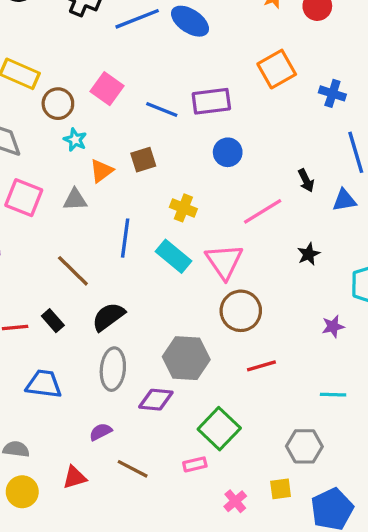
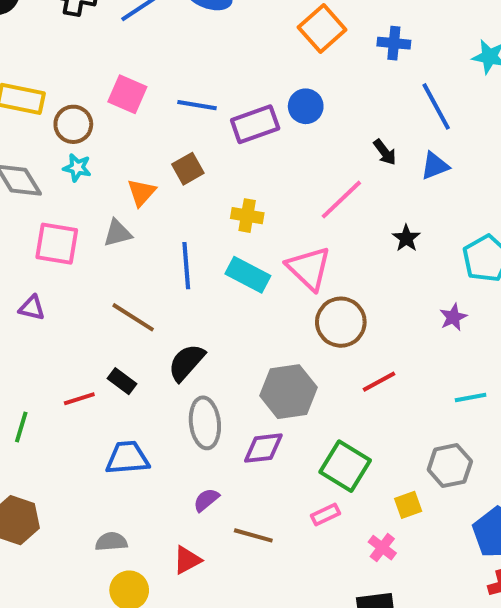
purple rectangle: (211, 101) -> (255, 124), moved
cyan star: (75, 140) -> (77, 168), moved
blue circle: (228, 152) -> (306, 106), moved
yellow square: (281, 489) -> (408, 505), moved

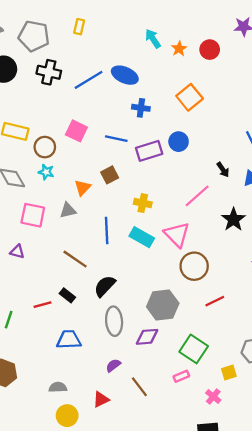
blue cross: (394, 43) -> (141, 108), moved
black star: (406, 238) -> (234, 219), size x1.5
brown line: (253, 535) -> (139, 387), turned 35

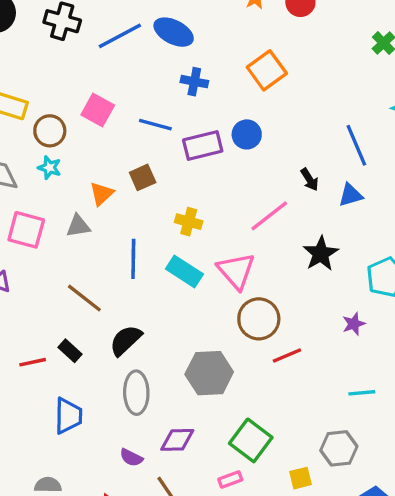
red line: (215, 301) -> (287, 355), moved
purple diamond: (147, 337) -> (177, 440), moved
blue trapezoid: (69, 340) -> (68, 416), turned 90
purple semicircle: (113, 365) -> (131, 458), turned -119

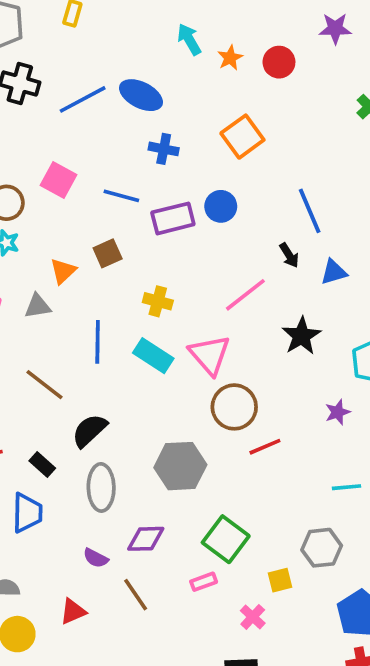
blue line: (356, 145) -> (310, 211), moved
black rectangle: (70, 351) -> (42, 465), moved

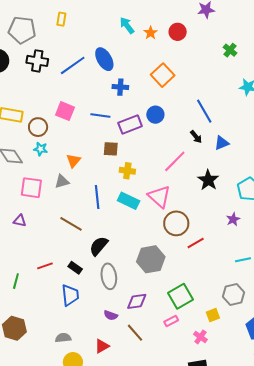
blue ellipse: (141, 95) -> (104, 59), turned 40
brown square: (108, 253) -> (111, 149), moved, turned 35
green square: (226, 539) -> (180, 296), turned 30

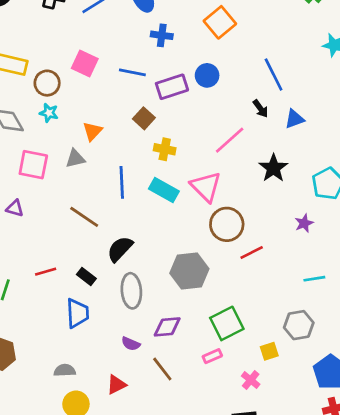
brown square: (111, 149) -> (144, 118), turned 35

